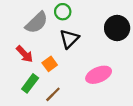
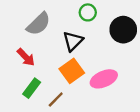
green circle: (63, 12) -> (88, 12), moved
orange square: (50, 64) -> (72, 71), moved, size x1.5

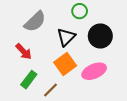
black circle: (123, 30) -> (100, 36), moved

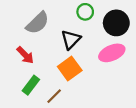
black circle: (100, 36) -> (116, 23), moved
pink ellipse: (94, 71) -> (112, 53), moved

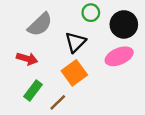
red arrow: (25, 55) -> (27, 59), turned -30

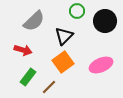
pink ellipse: (119, 56) -> (101, 65), moved

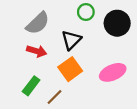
red arrow: (23, 50) -> (37, 51), moved

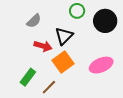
gray semicircle: (38, 23) -> (34, 21), size x0.7
red arrow: (37, 51) -> (43, 46), moved

